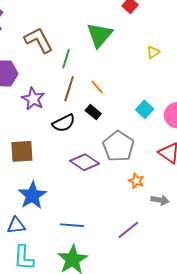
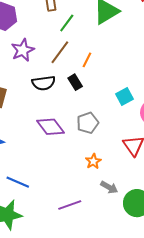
orange line: (97, 87) -> (87, 60), turned 49
gray pentagon: (118, 146) -> (88, 123), size x0.7

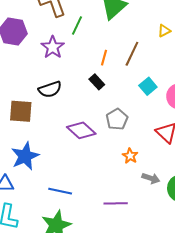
purple star: (23, 50) -> (53, 47), moved
brown line: (60, 52) -> (132, 54), moved
black semicircle: (44, 83) -> (50, 89), moved
purple line: (70, 205) -> (116, 203), turned 30

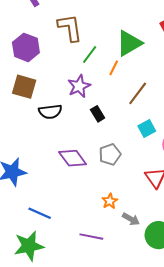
purple star: (53, 47) -> (79, 86), moved
orange line: (104, 58) -> (114, 68), moved
brown square: (21, 111) -> (24, 87), moved
orange star: (130, 156) -> (110, 201), moved

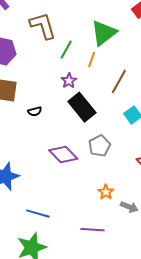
purple star: (79, 86) -> (69, 81), moved, size x0.7
black semicircle: (50, 112) -> (35, 111), size x0.6
black rectangle: (98, 114) -> (82, 107), size x1.8

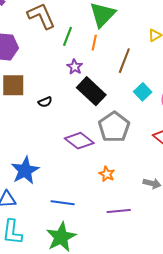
gray pentagon: (100, 146) -> (114, 127), size x1.4
orange star: (106, 192) -> (107, 174), moved

